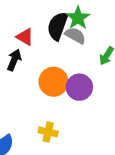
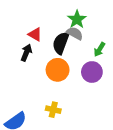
black semicircle: (58, 26) -> (61, 43), moved
purple circle: (79, 87) -> (92, 72), moved

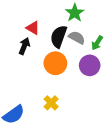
gray semicircle: (75, 33) -> (77, 38), moved
yellow cross: (53, 110) -> (51, 103), turned 32

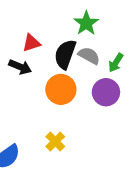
red triangle: (33, 28) -> (31, 43), turned -48
black arrow: (24, 46) -> (20, 67), turned 91

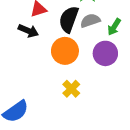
gray semicircle: (89, 56) -> (90, 21), turned -48
yellow cross: (55, 141) -> (71, 89), moved

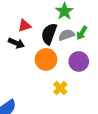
green arrow: (114, 27) -> (82, 33), moved
yellow cross: (71, 89) -> (60, 88), moved

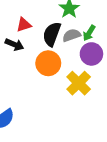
purple circle: (79, 61) -> (91, 54), moved
yellow cross: (60, 88) -> (79, 83), moved, size x1.5

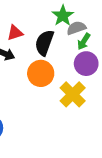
gray semicircle: (72, 35) -> (76, 28), moved

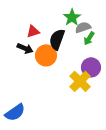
purple circle: (86, 64) -> (91, 67), moved
orange circle: (41, 73) -> (46, 55), moved

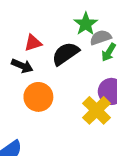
black semicircle: (57, 39) -> (65, 54), turned 35
orange circle: (46, 55) -> (38, 97), moved

